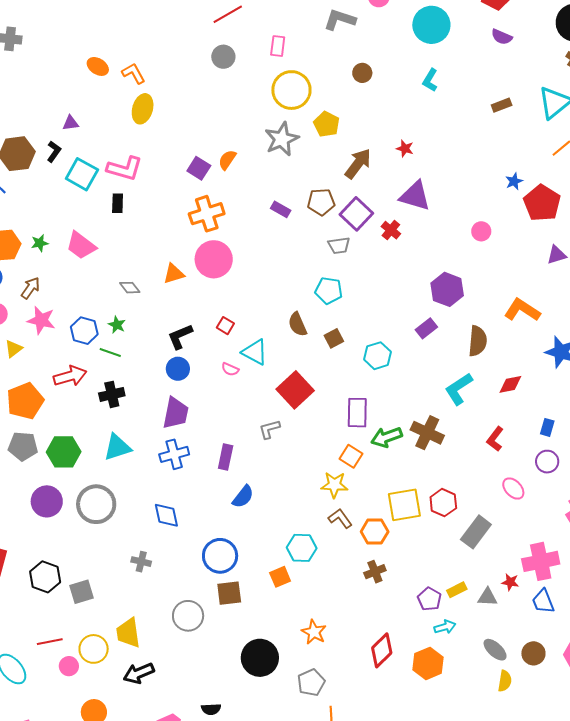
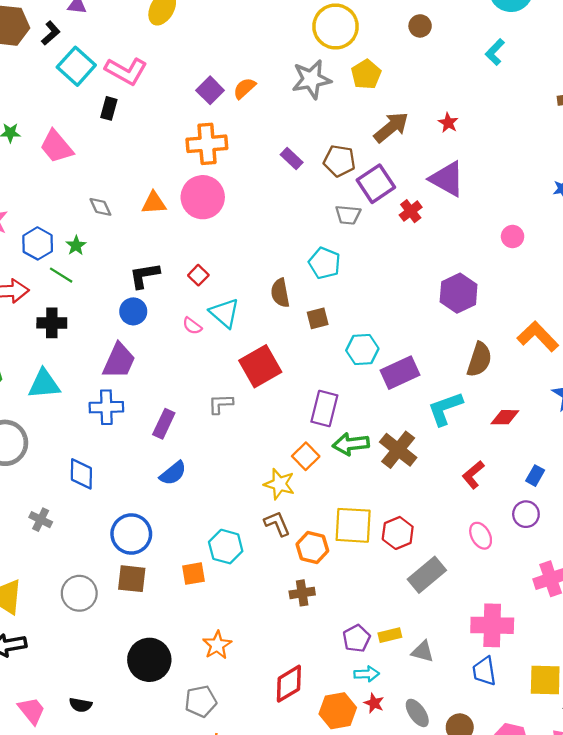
purple rectangle: (426, 328) -> (400, 373), moved, size x1.5
red star: (510, 582) -> (374, 703), moved

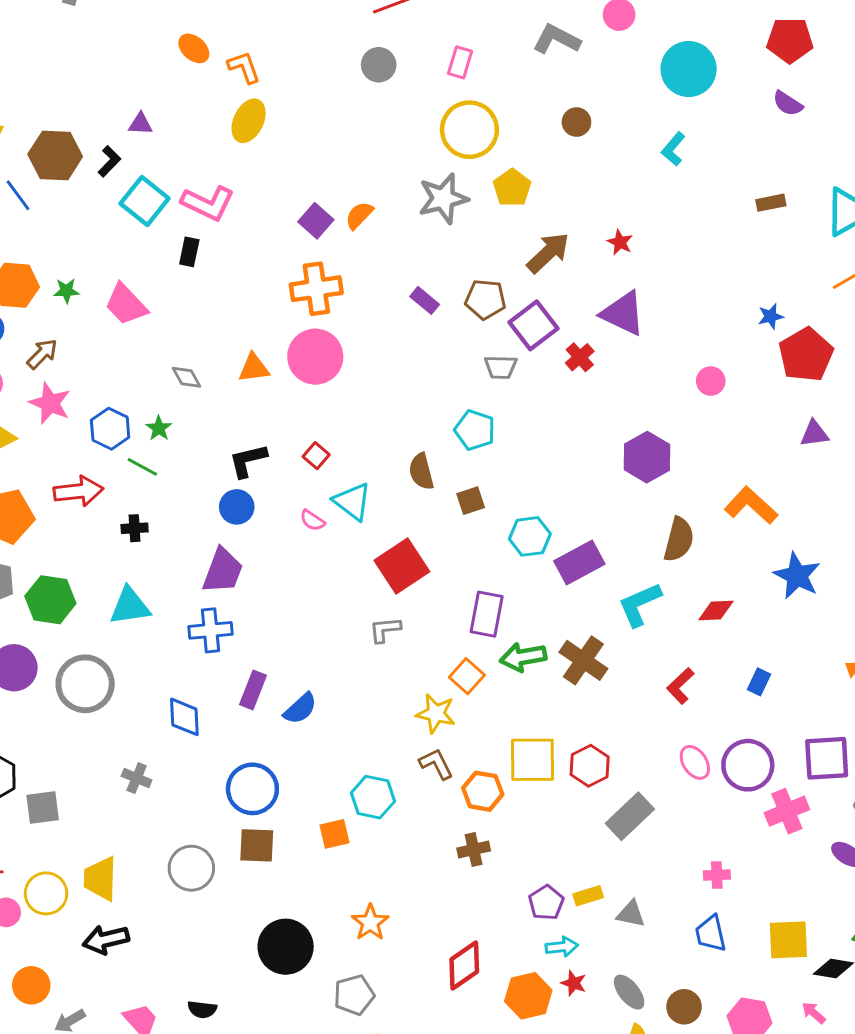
black cross: (52, 323) -> (135, 528), size x0.7
gray L-shape: (221, 404) -> (385, 630), moved
purple rectangle: (164, 424) -> (253, 690), moved
purple circle: (526, 514) -> (748, 765), moved, size x1.5
pink cross: (492, 625) -> (717, 875), size x0.5

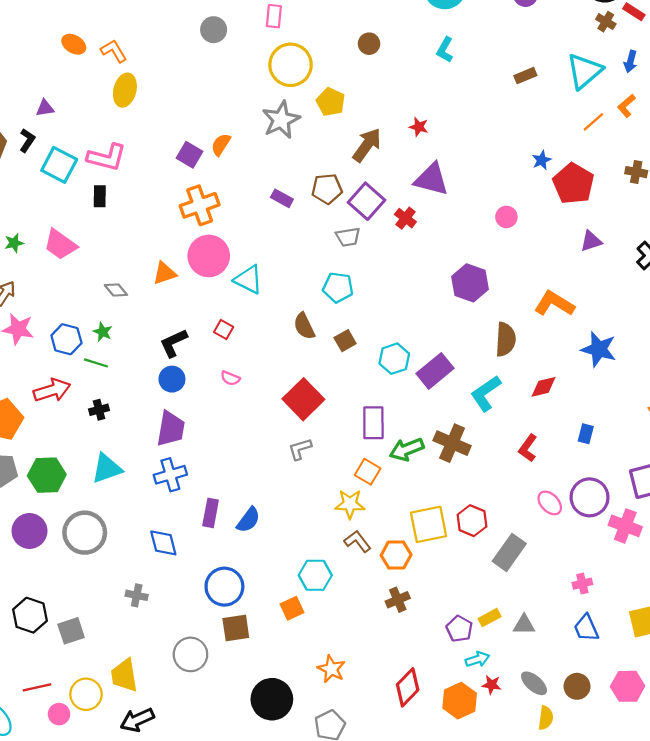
cyan triangle: (352, 501) -> (248, 280), moved
pink cross: (787, 811) -> (625, 526), turned -36

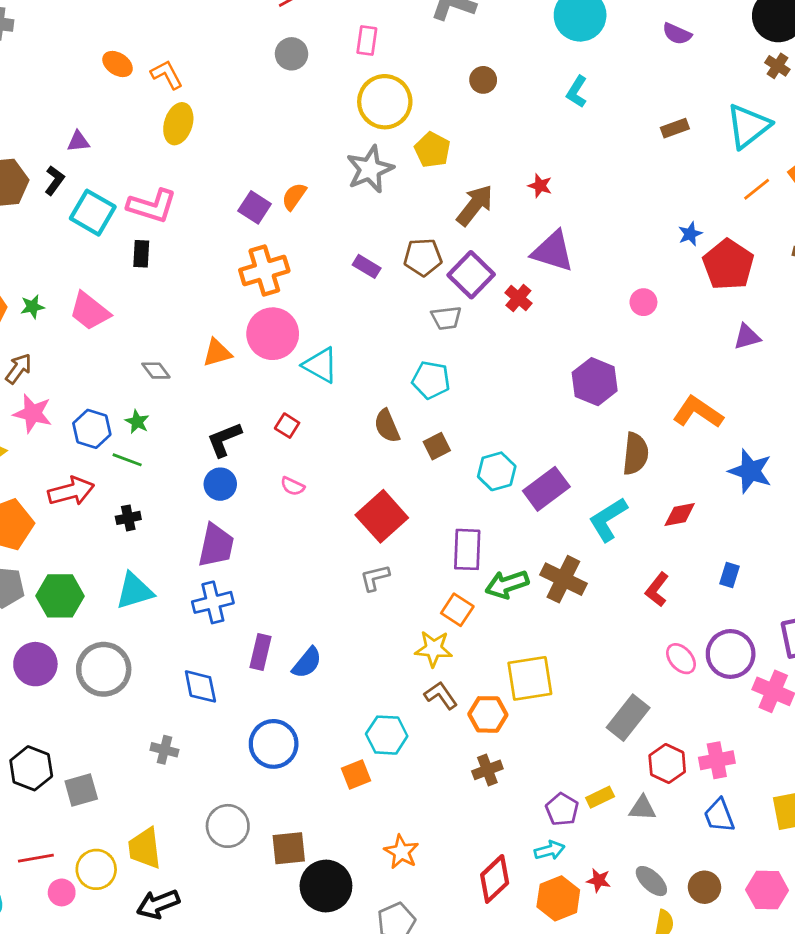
red hexagon: (472, 521) -> (667, 764), moved
pink cross: (582, 584) -> (717, 760), size x1.4
brown square: (236, 628) -> (289, 848), moved
cyan arrow: (477, 659) -> (550, 850), moved

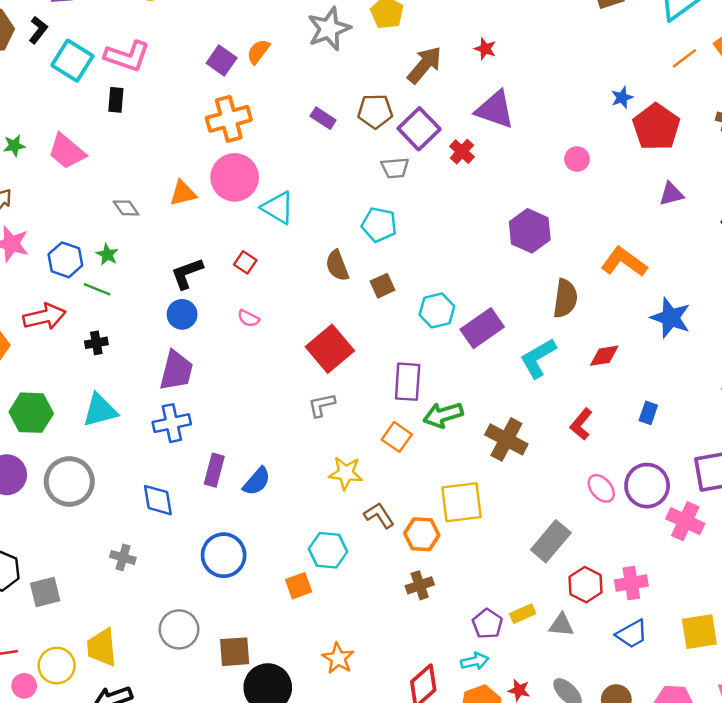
brown cross: (563, 579) -> (506, 439), moved
yellow star: (434, 649) -> (346, 473), moved
blue trapezoid: (719, 816) -> (632, 634), turned -100

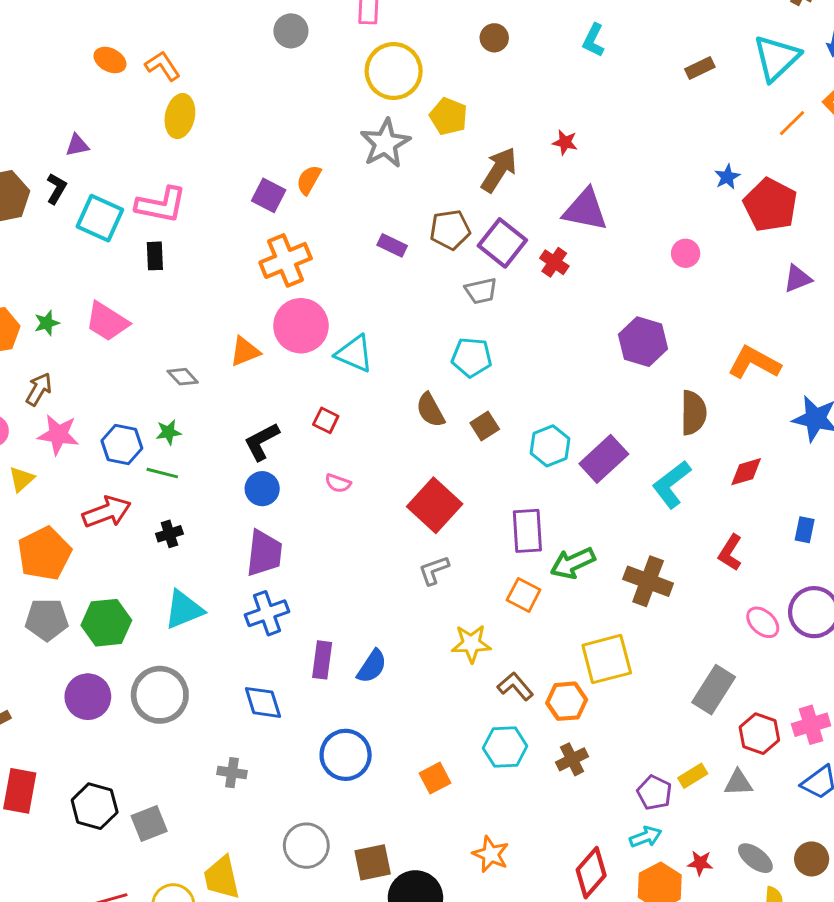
green star: (107, 254) -> (169, 432), turned -30
cyan hexagon: (328, 550) -> (505, 747), moved

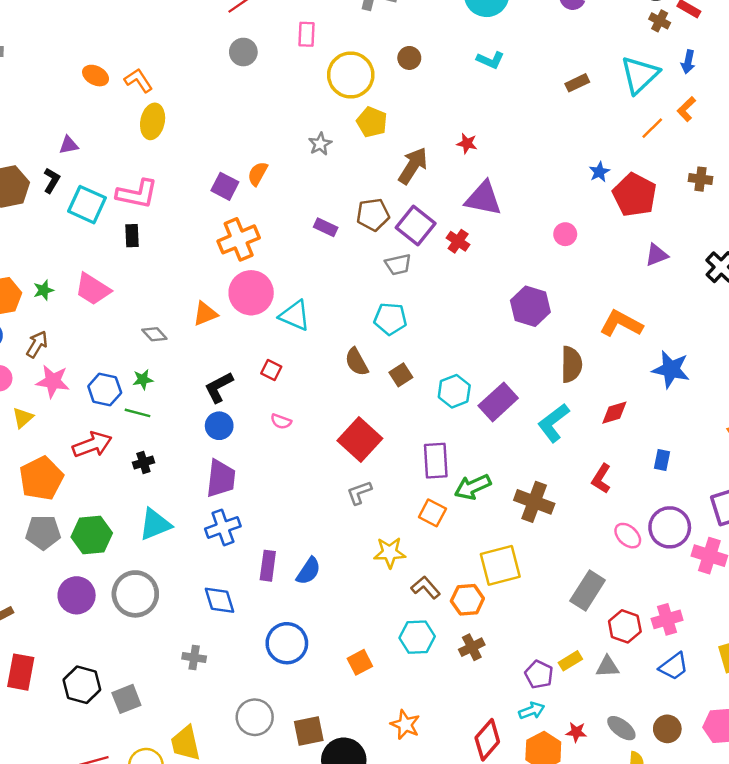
cyan L-shape: (593, 40) -> (490, 60), turned -92
yellow circle: (394, 71) -> (351, 75), moved
gray star: (385, 143) -> (320, 144), size x0.6

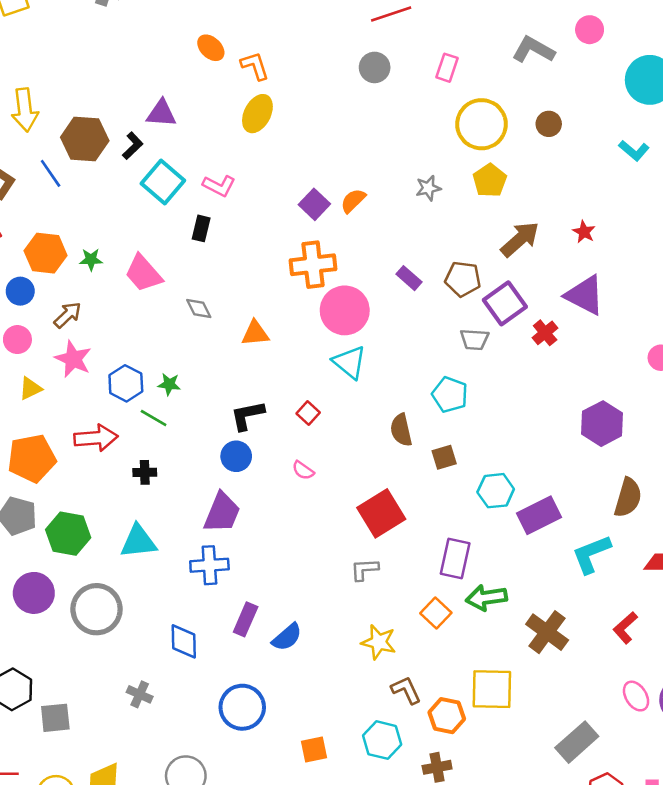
purple triangle: (69, 145) -> (161, 113), size x1.4
pink L-shape: (137, 194) -> (219, 186), size x0.7
pink circle: (251, 293) -> (345, 310), moved
gray diamond: (154, 334) -> (199, 309), moved

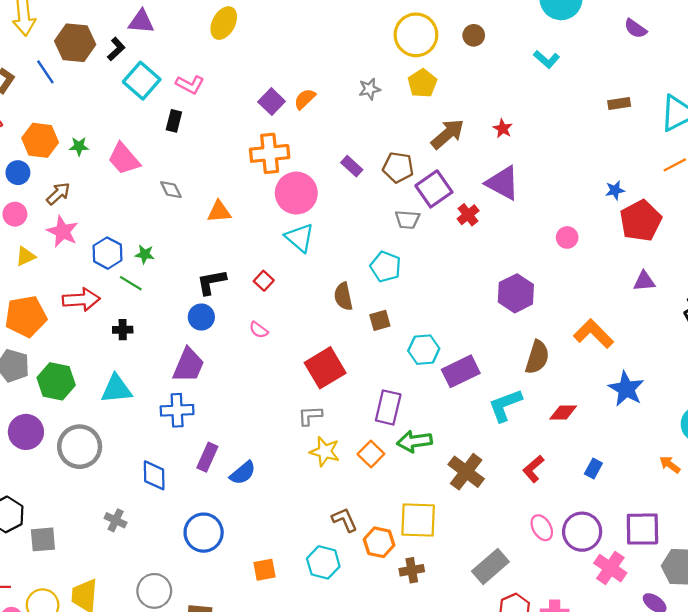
yellow star: (379, 642) -> (325, 452), moved
brown cross: (437, 767) -> (412, 570), moved

